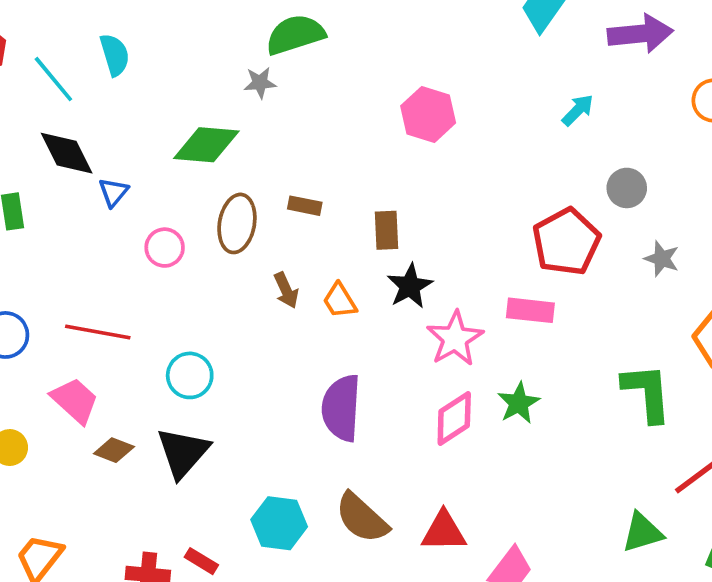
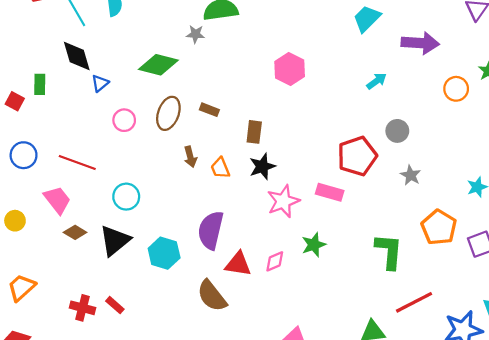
pink diamond: (454, 418) -> (275, 261), moved, size x0.7
cyan hexagon: (279, 523) -> (164, 253), moved
red triangle: (444, 531) -> (238, 264), moved

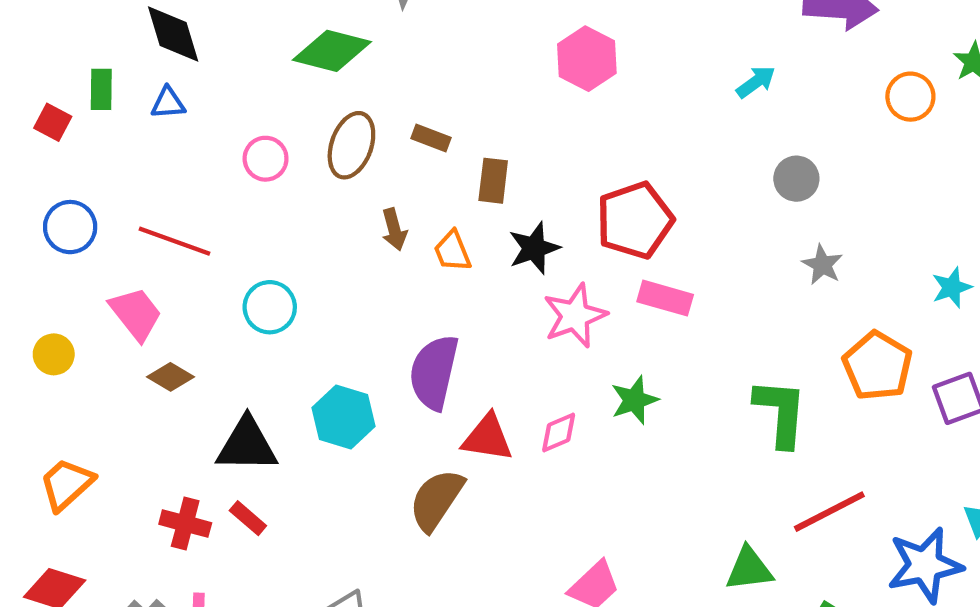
blue triangle: (100, 83) -> (168, 103), moved, turned 36
brown rectangle: (254, 132) -> (493, 181), moved
red pentagon: (357, 156) -> (635, 220), moved
black triangle: (115, 241) -> (247, 445), moved, turned 40
brown semicircle: (212, 296) -> (436, 500), turned 72

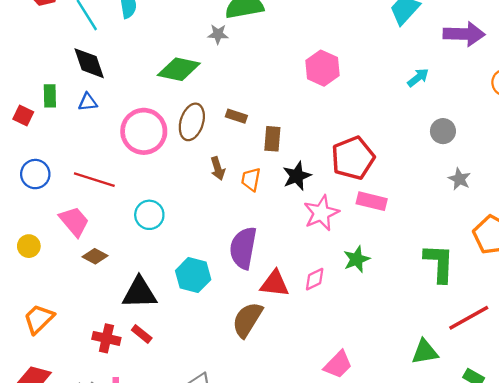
pink circle: (266, 159) -> (144, 131), size x1.8
orange trapezoid: (452, 251) -> (251, 179), turned 35

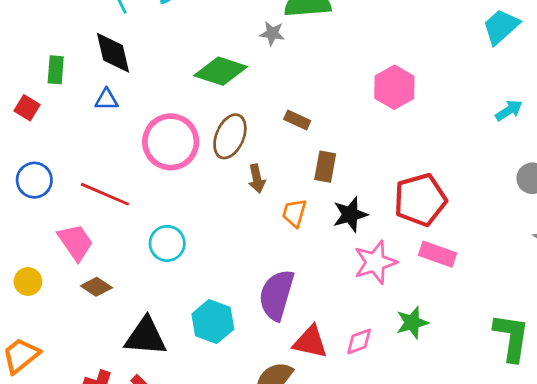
green rectangle: (50, 96) -> (56, 70), moved
brown rectangle: (236, 116) -> (297, 120), moved
brown arrow: (218, 168) -> (257, 179), moved
yellow circle: (29, 246) -> (28, 282), moved

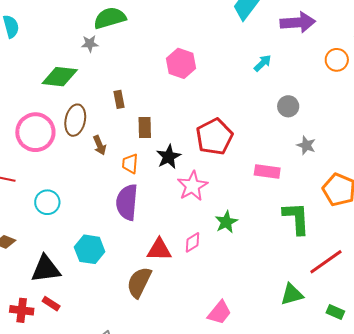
brown rectangle: (297, 120) -> (119, 99), turned 66
pink rectangle: (438, 254) -> (267, 171), moved
purple semicircle: (277, 295) -> (127, 202), moved

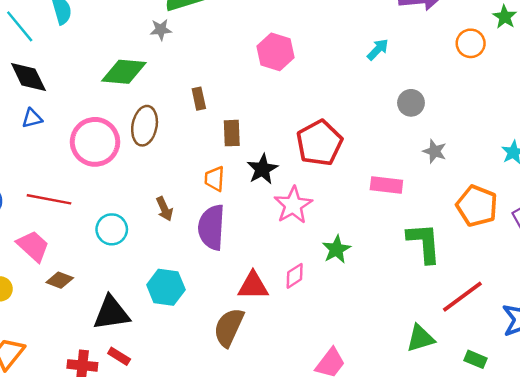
brown arrow: (100, 145) -> (164, 209), moved

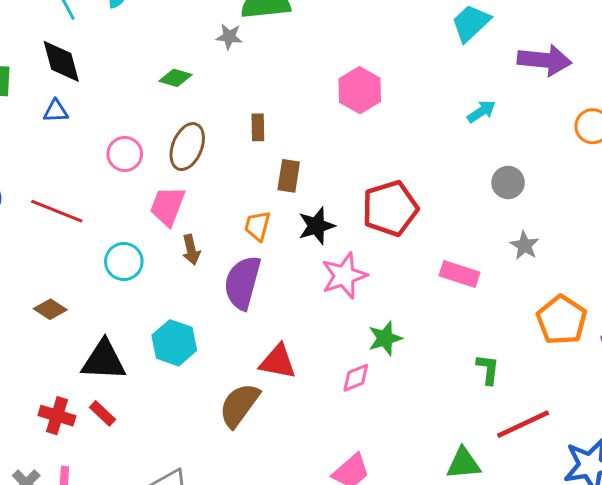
green diamond: (124, 72) -> (176, 78), size x0.6
pink circle: (95, 142) -> (125, 154), size x0.6
green L-shape: (424, 243) -> (488, 369), moved, size x0.6
pink trapezoid: (33, 246) -> (168, 206), moved, turned -123
pink diamond: (295, 276) -> (356, 378), moved

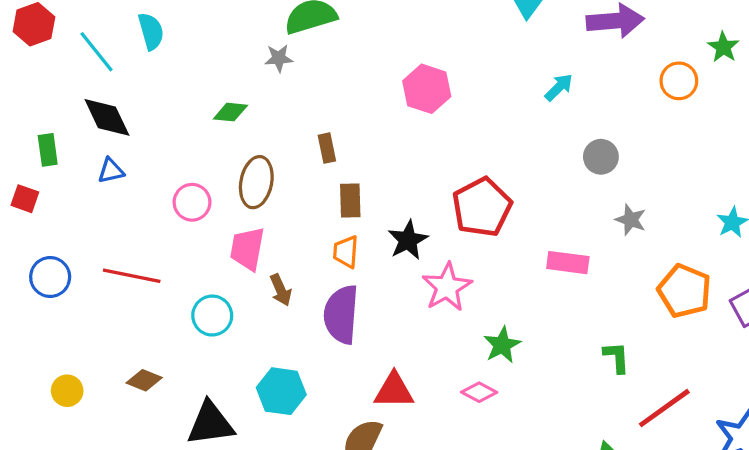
brown rectangle: (289, 176) -> (350, 200), moved
pink diamond: (356, 378) -> (479, 392), turned 60

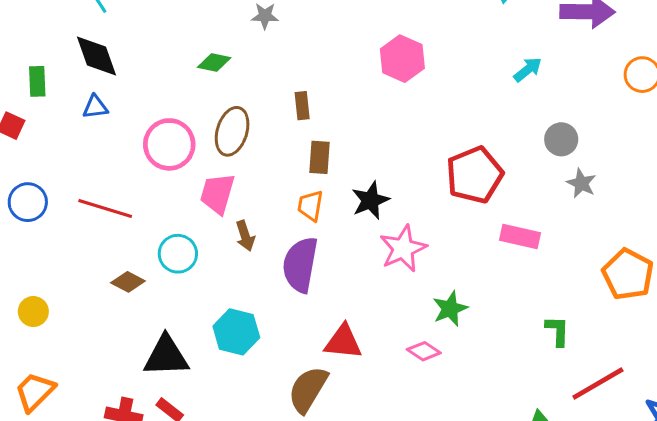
pink circle: (192, 202) -> (169, 144), size x1.4
red pentagon: (482, 207) -> (475, 175), moved
gray star: (631, 220) -> (581, 183), moved
brown diamond: (144, 380) -> (128, 282), moved

